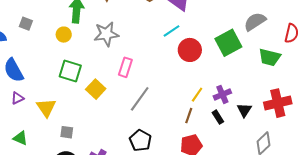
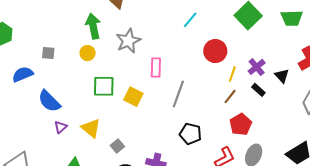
red circle: (190, 50) -> (215, 51), moved
brown line: (189, 116) -> (230, 97), turned 35
gray square: (67, 132) -> (117, 146), turned -32

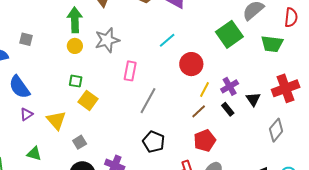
cyan line: (190, 20) -> (167, 40), moved
yellow circle: (88, 53) -> (75, 46), moved
green square: (104, 86) -> (76, 81), size x0.6
yellow square: (133, 97) -> (88, 100), moved

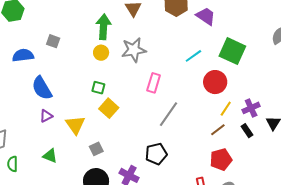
green square: (229, 34) -> (232, 51), moved, turned -36
black pentagon: (154, 142) -> (156, 154), moved, turned 30

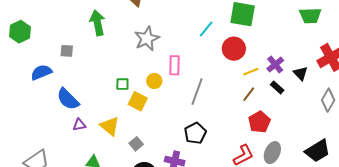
green arrow: (103, 27) -> (97, 23), moved
yellow circle: (101, 53) -> (154, 81), moved
yellow line: (226, 109) -> (251, 72), turned 49
purple triangle: (46, 116) -> (79, 125), turned 32

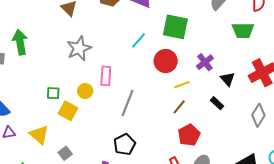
green arrow: (97, 23) -> (20, 42), moved
purple cross: (275, 64) -> (205, 62), moved
black triangle: (301, 73) -> (228, 79), moved
black rectangle: (277, 87) -> (217, 103), moved

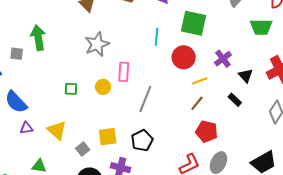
cyan line: (138, 41) -> (157, 37), turned -36
yellow square: (68, 111) -> (108, 137), moved, turned -36
red pentagon: (189, 135) -> (207, 132), turned -30

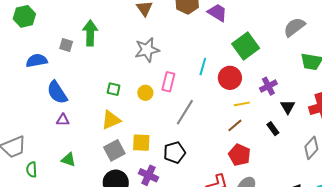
green square: (193, 23) -> (246, 46), turned 32
cyan line: (157, 37) -> (203, 67), moved
yellow triangle: (57, 130) -> (111, 120), moved, turned 45
gray square: (83, 149) -> (114, 150), size x1.5

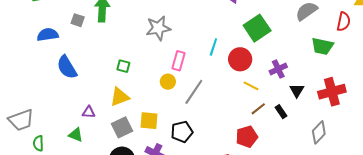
yellow circle: (145, 93) -> (168, 82), moved
yellow line: (242, 104) -> (251, 86), turned 35
purple triangle: (63, 120) -> (89, 112), moved
brown line: (235, 125) -> (258, 109), moved
red pentagon: (239, 155) -> (247, 137), turned 30

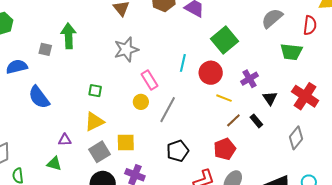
pink rectangle: (178, 61) -> (149, 80), turned -42
red cross: (332, 92) -> (305, 96), turned -36
black pentagon: (182, 132) -> (178, 151), moved

